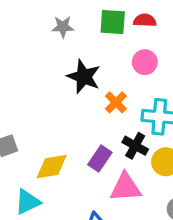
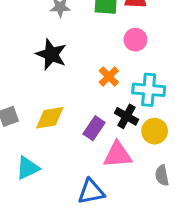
black star: (84, 77) -> (51, 54), moved
yellow diamond: (52, 167) -> (50, 118), moved

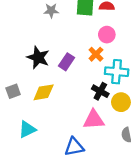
black star: (51, 54) -> (38, 57), moved
orange cross: (109, 77) -> (96, 54), moved
purple rectangle: (94, 128) -> (66, 62), moved

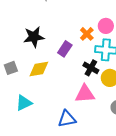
pink circle: (107, 35) -> (106, 26), moved
black star: (38, 57) -> (34, 37), turned -30
purple rectangle: (66, 62) -> (65, 49), moved

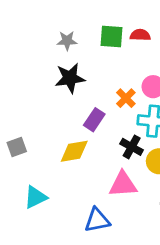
black star: (34, 37) -> (70, 78), moved
yellow diamond: (39, 69) -> (74, 151), moved

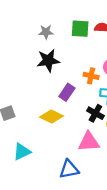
orange cross: (126, 98) -> (91, 76), turned -32
yellow diamond: (74, 151) -> (52, 116), turned 35

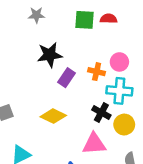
gray star: (46, 32) -> (36, 15), moved
purple rectangle: (67, 92) -> (66, 78), moved

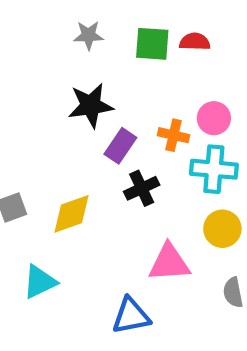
gray star: (36, 15) -> (88, 35), moved
black cross: (101, 112) -> (142, 188), moved, turned 36
yellow diamond: (53, 116) -> (71, 214), moved, turned -45

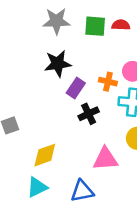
gray star: (88, 35) -> (56, 21), size x1.5
yellow diamond: (71, 214) -> (45, 155), moved
cyan triangle: (40, 282) -> (37, 187), moved

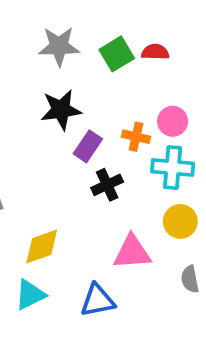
green square: (95, 26) -> (117, 54), turned -35

